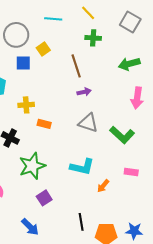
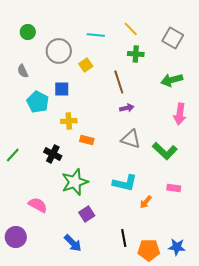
blue square: (23, 63) -> (62, 89), moved

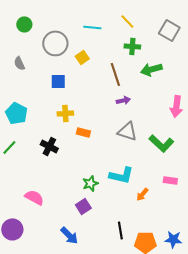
green arrow: (172, 80) -> (151, 69), moved
cyan pentagon: (38, 102) -> (16, 113), moved
green star: (75, 182) -> (90, 183), moved, size x0.6

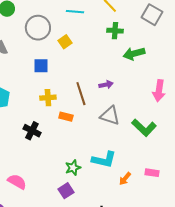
brown line: (115, 74) -> (81, 94), moved
pink rectangle: (170, 180) -> (152, 173), moved

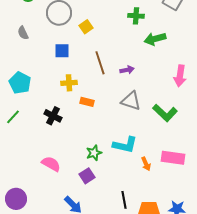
brown line: (81, 94) -> (100, 63), moved
pink rectangle: (152, 173) -> (173, 158), size x1.6
orange arrow: (125, 179) -> (146, 164), turned -64
pink semicircle: (17, 182) -> (51, 164), moved

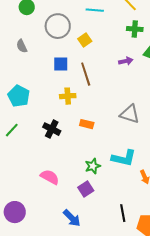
brown line: (100, 63) -> (86, 74), moved
purple arrow: (127, 70) -> (126, 61), moved
orange rectangle: (87, 102) -> (87, 124), moved

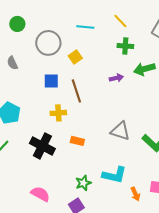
black cross: (52, 129) -> (42, 146), size x1.4

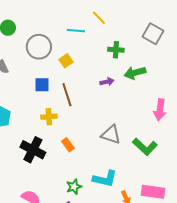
yellow line: (120, 21) -> (99, 18), moved
orange rectangle: (77, 141) -> (68, 145), turned 40

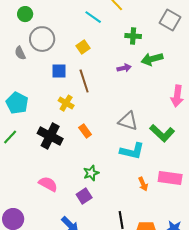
cyan line: (76, 31) -> (93, 17), turned 30
gray circle: (39, 47) -> (42, 39), moved
yellow cross: (49, 117) -> (66, 103), turned 35
cyan L-shape: (105, 179) -> (132, 151), moved

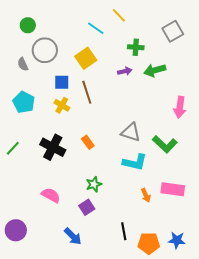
gray square: (170, 20) -> (173, 31), turned 30
yellow square: (83, 47) -> (86, 58), size x1.5
purple arrow: (124, 68) -> (125, 71), moved
cyan pentagon: (17, 103) -> (24, 102), moved
yellow cross: (66, 103) -> (62, 105), moved

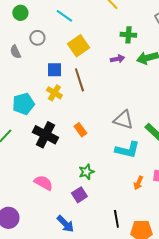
cyan line: (96, 28) -> (64, 16), moved
gray circle: (45, 50) -> (37, 38), size x0.6
cyan pentagon: (24, 102) -> (23, 104), moved, turned 30
orange arrow: (146, 195) -> (138, 183), turned 48

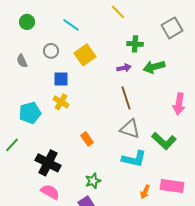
gray circle: (37, 38) -> (51, 51), moved
brown line: (79, 80) -> (126, 98), moved
black cross: (45, 135) -> (48, 163), moved

